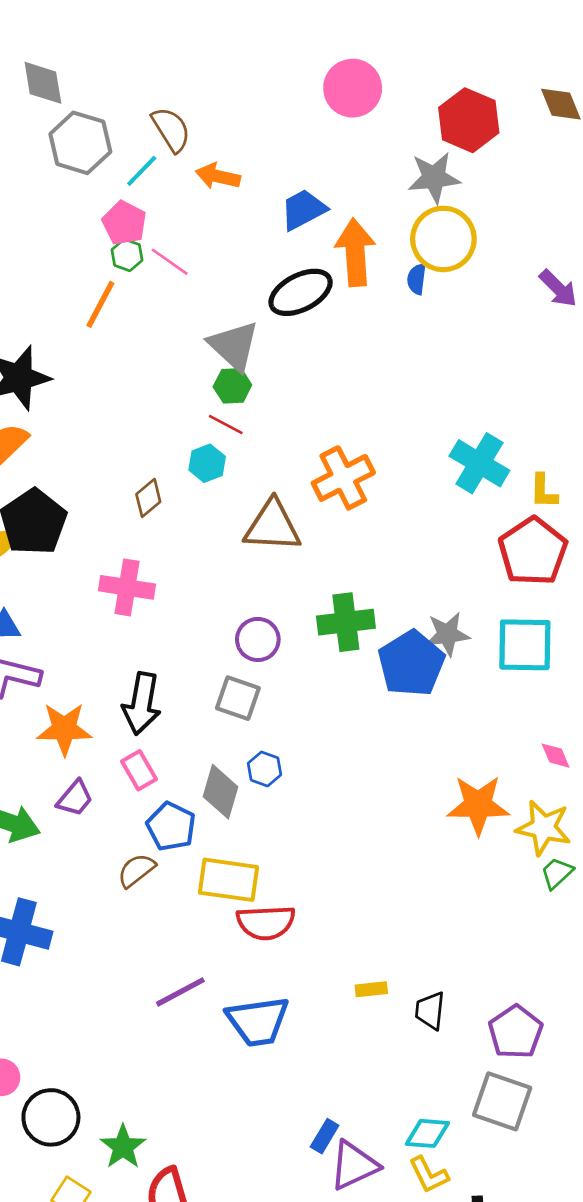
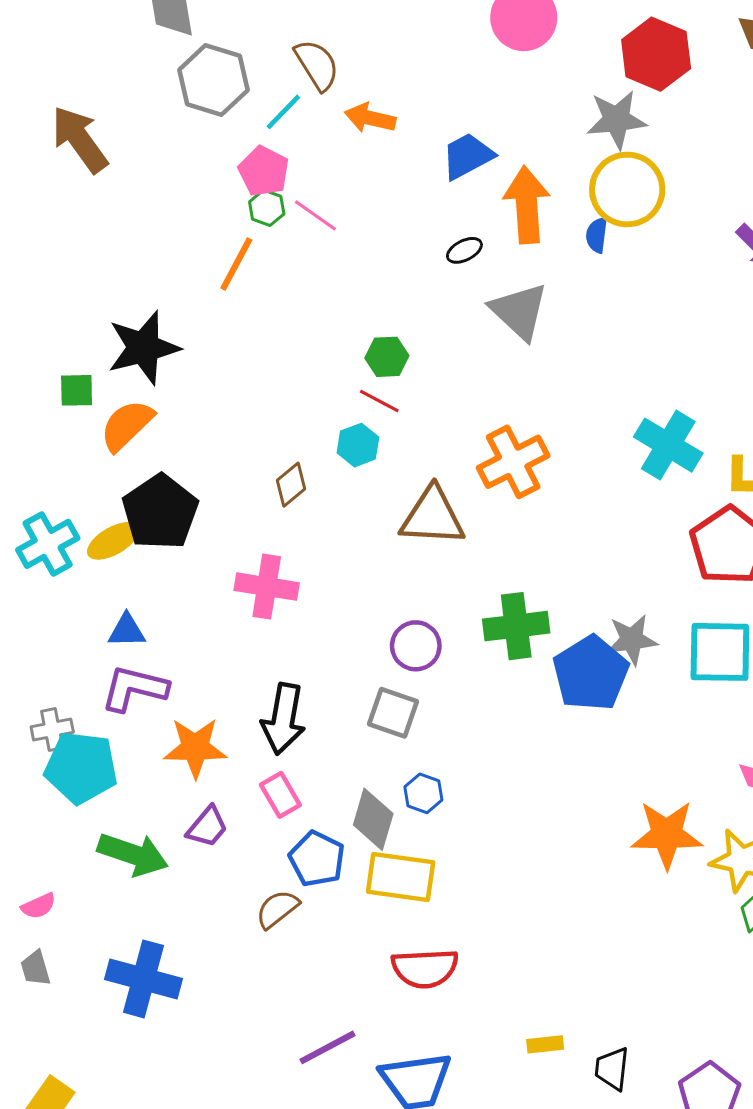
black ellipse: (301, 292) -> (464, 250), size x0.5
gray triangle: (234, 346) -> (519, 311), moved
yellow rectangle: (228, 880) -> (401, 877), moved

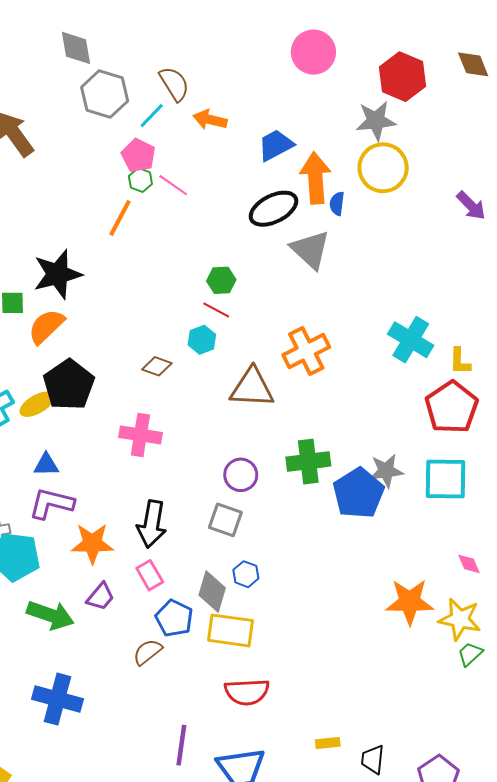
blue semicircle: (597, 235) -> (337, 204), moved
black ellipse: (464, 250) -> (274, 209), size x2.0
brown diamond: (291, 485) -> (157, 366), turned 60
purple line: (328, 1047) -> (181, 745), turned -54

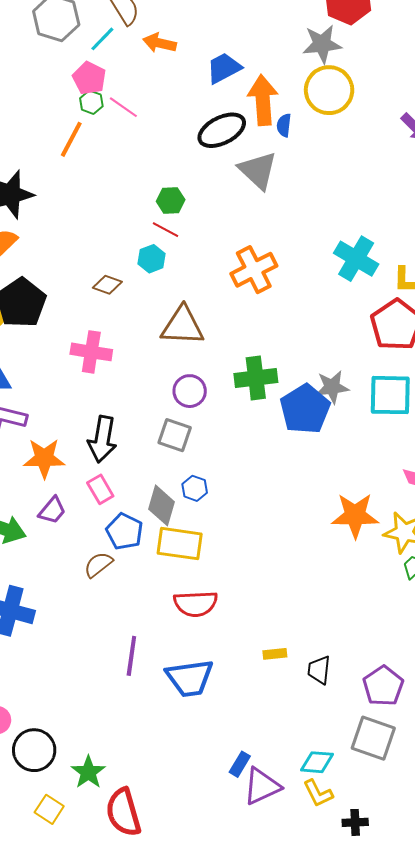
brown triangle: (252, 388) -> (183, 326), moved

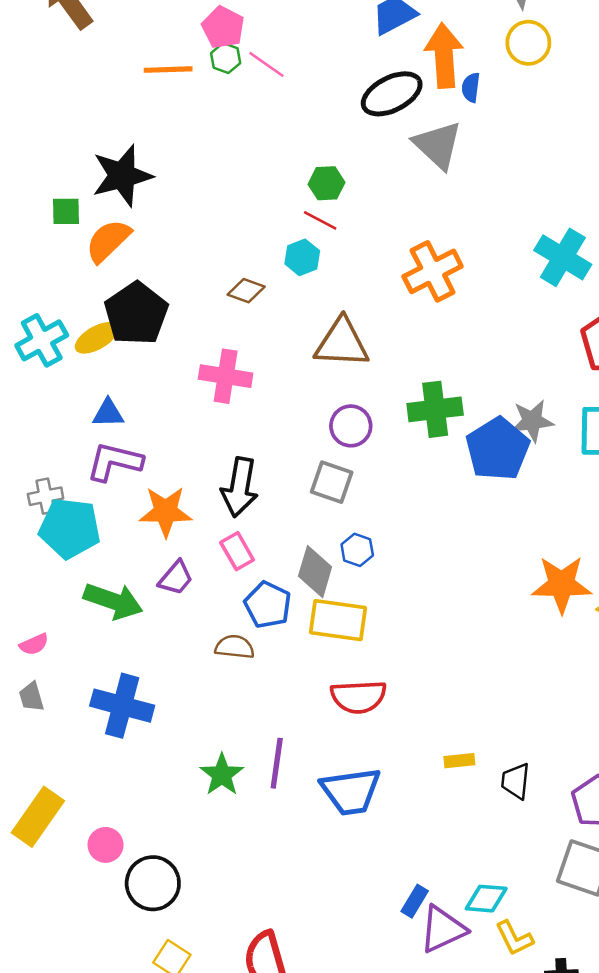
yellow circle: (329, 90) -> (528, 43), size x0.7
orange line: (71, 139) -> (168, 70), moved, turned 60
brown semicircle: (98, 565) -> (235, 647), turned 44
cyan diamond: (317, 762) -> (486, 899), moved
green star: (88, 772) -> (222, 775), moved

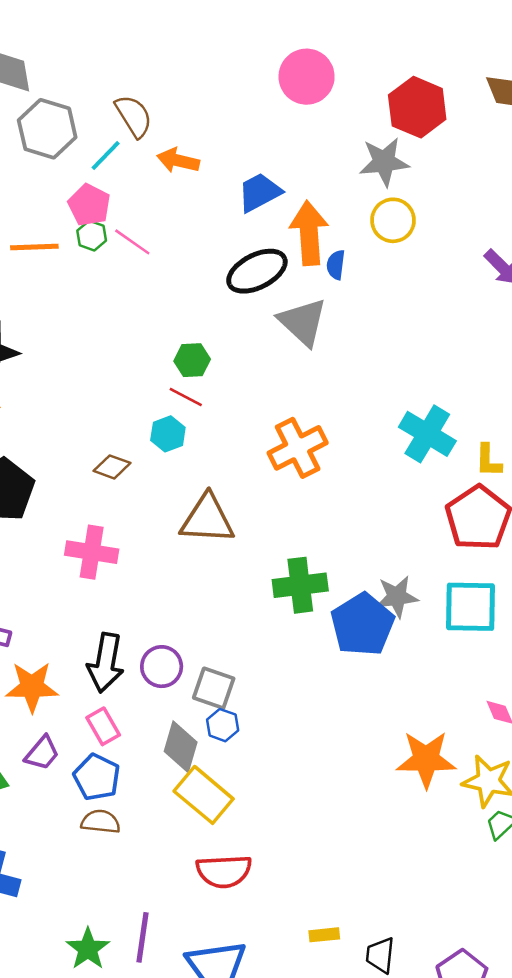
purple circle: (351, 426) -> (162, 667), moved
gray square: (332, 482) -> (214, 688), moved
blue pentagon: (268, 605) -> (97, 777), moved
yellow rectangle: (338, 620) -> (204, 795), turned 32

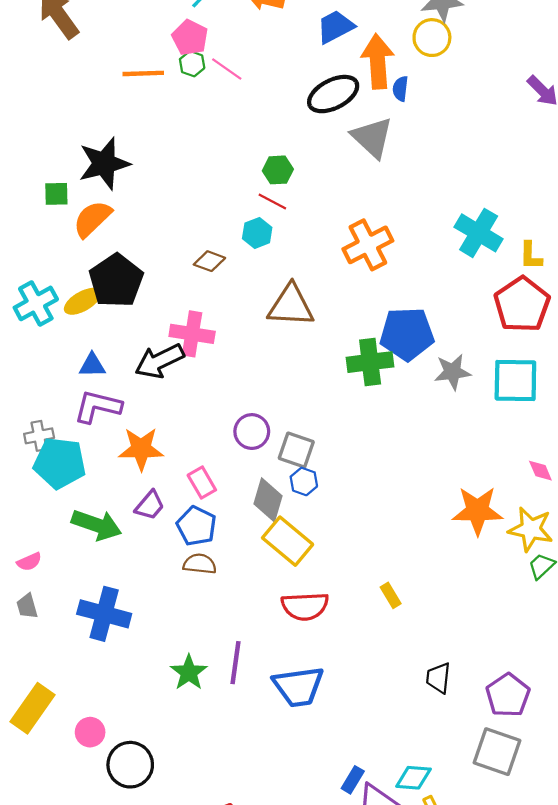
yellow circle: (393, 220) -> (432, 38), moved
blue pentagon: (362, 625) -> (407, 334), moved, turned 30
black arrow: (106, 663) -> (160, 361), moved, turned 54
yellow rectangle: (324, 935) -> (391, 595), moved, turned 65

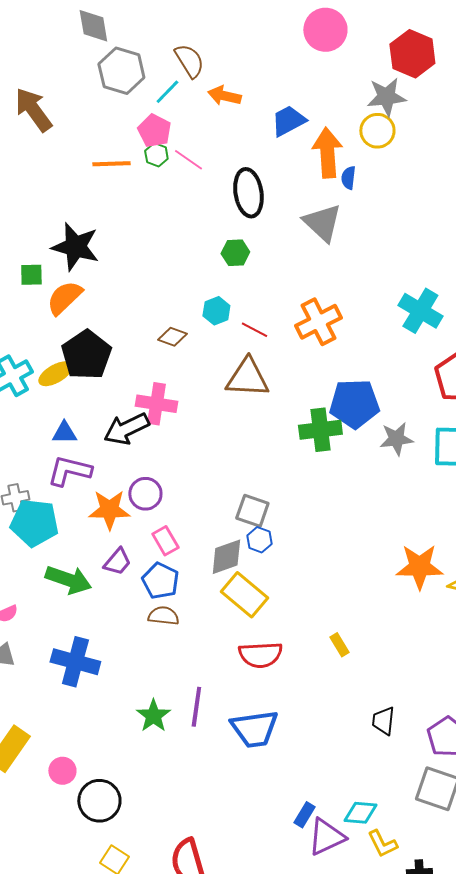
black ellipse: (333, 94) -> (248, 193), moved, turned -72
black star: (104, 163) -> (75, 247), turned 30
red line: (272, 201) -> (254, 330), moved
purple circle: (252, 432) -> (145, 494), moved
gray diamond: (268, 500) -> (226, 557), turned 54

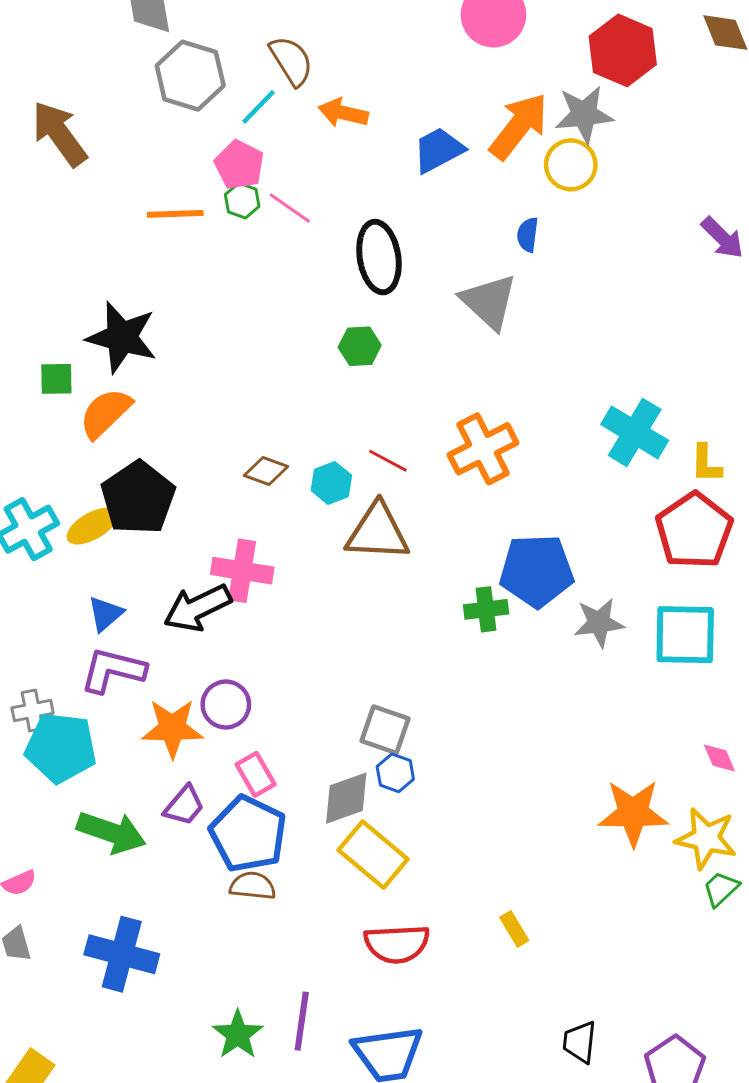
orange arrow: (327, 153) -> (519, 126), moved, turned 42
cyan hexagon: (216, 311) -> (331, 483), moved
green cross: (320, 430) -> (486, 609), size x0.7
blue triangle: (64, 433) -> (105, 614), turned -40
blue pentagon: (160, 581) -> (248, 834), size x1.4

